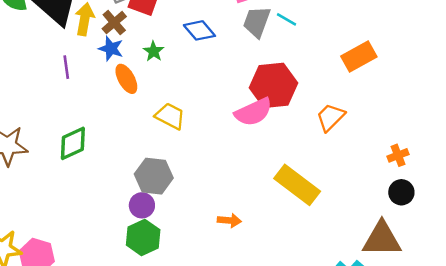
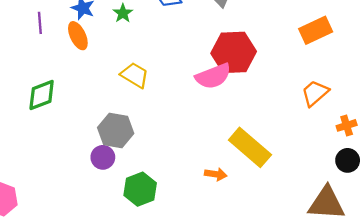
orange ellipse: (126, 79) -> (78, 36), moved
orange trapezoid: (330, 117) -> (315, 93), moved
orange arrow: (229, 220) -> (216, 174), moved
green hexagon: (143, 237) -> (140, 189), moved

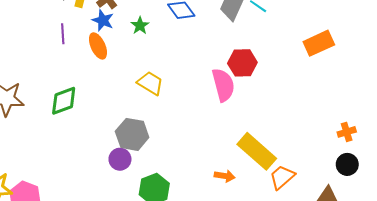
red hexagon: (234, 52) -> (242, 63), size x0.7
pink semicircle: (213, 76) -> (223, 85), turned -84
orange trapezoid: (315, 93) -> (282, 177), moved

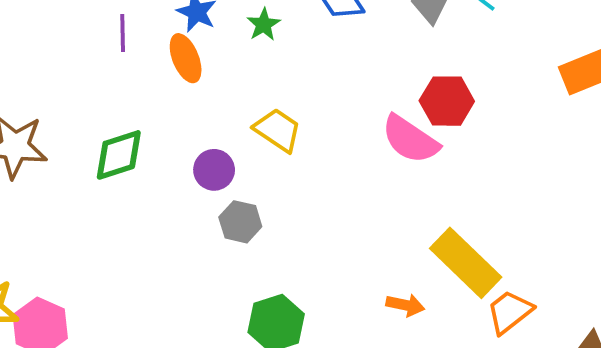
pink semicircle: (223, 85) -> (410, 139), turned 136
gray hexagon: (132, 134) -> (240, 222), size x0.7
purple circle: (120, 159) -> (214, 170), moved

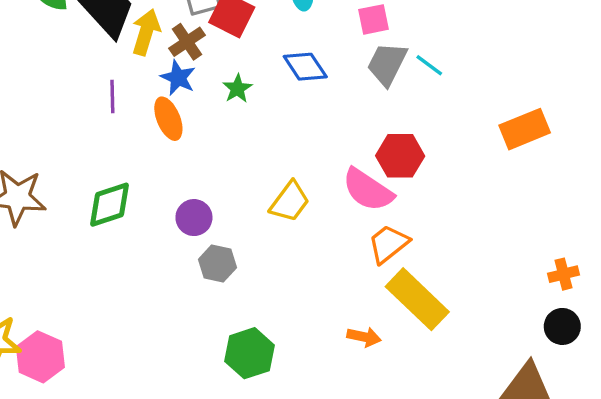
yellow trapezoid: (278, 130) -> (290, 202), moved, turned 93
orange trapezoid: (510, 312) -> (388, 244), moved

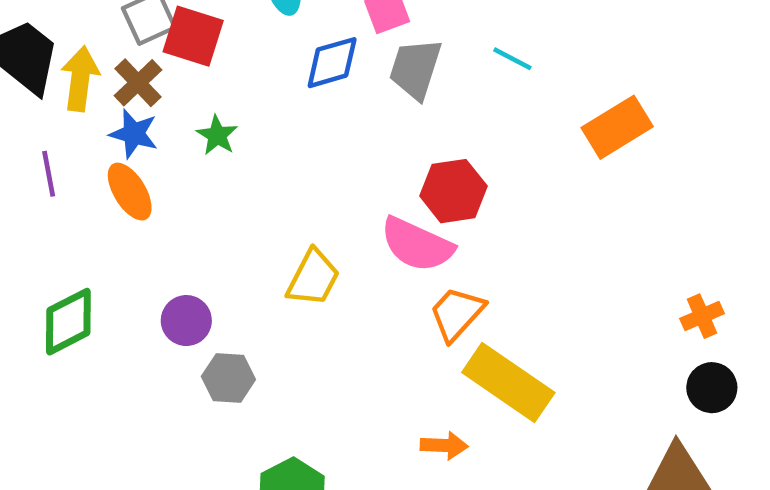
cyan line: (429, 65) -> (512, 59), moved
blue diamond: (305, 67) -> (332, 63), moved, turned -63

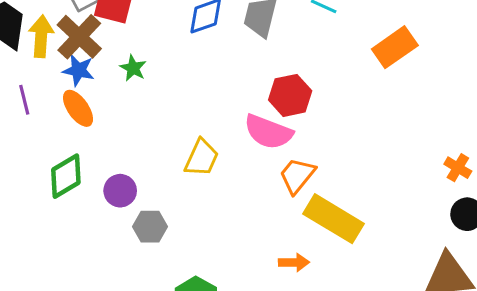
brown cross: (138, 83) -> (79, 37), size x1.4
orange cross: (702, 316) -> (458, 168), turned -32
green diamond: (68, 322) -> (66, 176), moved

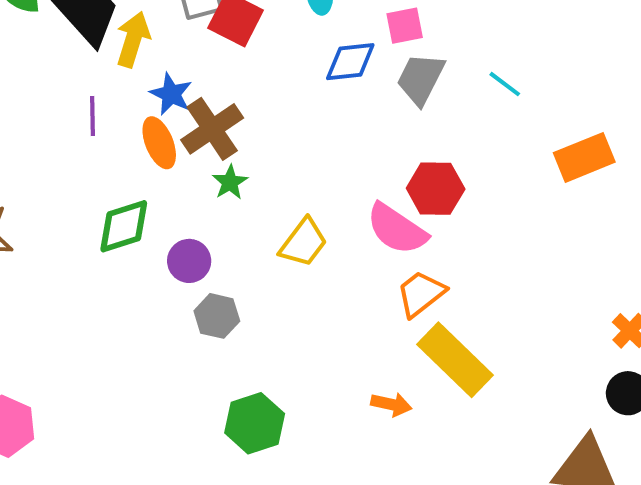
brown cross: (79, 37) -> (212, 129), moved
green star: (133, 68) -> (230, 182), moved

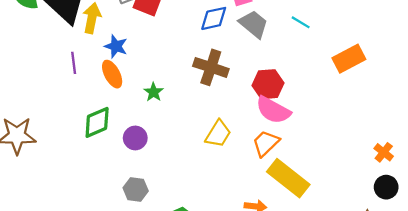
gray trapezoid: (421, 79) -> (254, 24), turned 108
brown cross: (212, 129) -> (211, 67), moved, turned -32
pink semicircle: (397, 229) -> (273, 110), moved
yellow trapezoid: (303, 243) -> (218, 134), moved
gray hexagon: (217, 316) -> (136, 189), moved

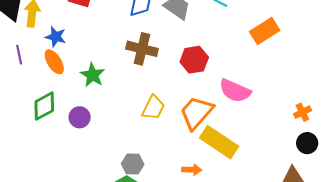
green star: (154, 92) -> (93, 75), size x1.4
pink semicircle: (273, 110) -> (235, 91), moved
orange trapezoid: (266, 143) -> (196, 113), size x1.4
orange cross: (384, 152) -> (302, 112), turned 30
gray hexagon: (136, 189) -> (133, 164), moved

